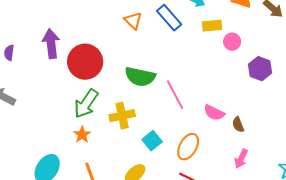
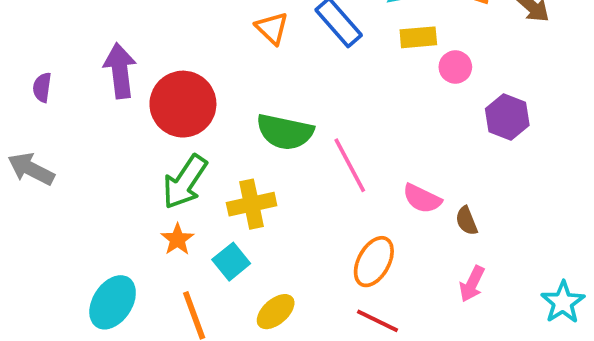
cyan square: (152, 141) -> (231, 262), moved

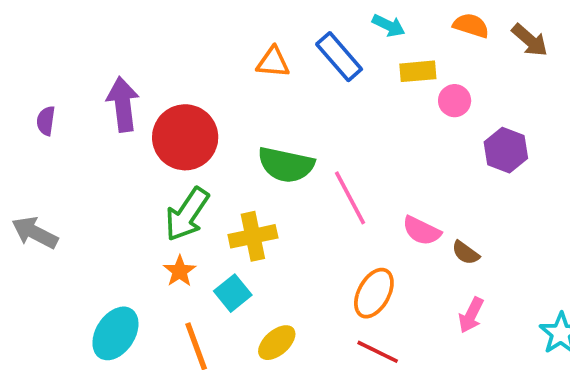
orange triangle: (272, 28) -> (273, 62), turned -39
gray arrow: (31, 169) -> (35, 233), moved
brown semicircle: (466, 221) -> (466, 253), turned -32

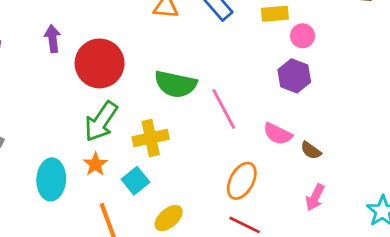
purple arrow: (123, 104) -> (53, 39), size x0.7
purple hexagon: (506, 150) -> (294, 76), moved
cyan ellipse: (115, 333) -> (51, 179), moved, turned -30

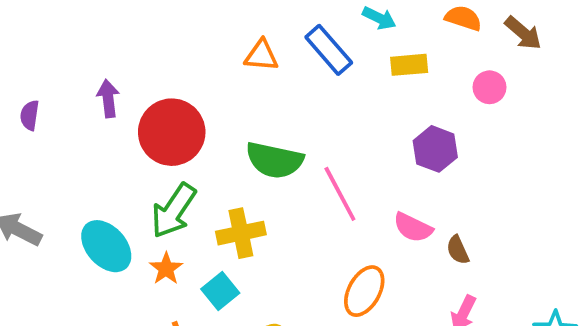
pink circle: (303, 36) -> (489, 87), moved
brown semicircle: (311, 150) -> (458, 250), turned 30
cyan ellipse: (51, 179) -> (106, 246), moved, turned -45

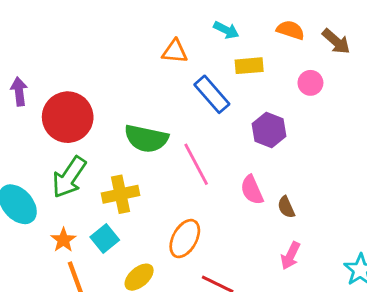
blue rectangle: (329, 50) -> (212, 94), moved
orange triangle: (261, 55) -> (175, 51), moved
pink semicircle: (413, 227) -> (252, 190), turned 40
orange star: (166, 269) -> (63, 240), moved
orange ellipse: (364, 291) -> (185, 239), moved

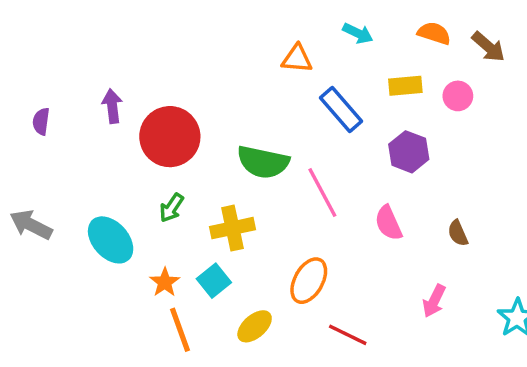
yellow rectangle: (249, 66) -> (405, 86), moved
green arrow: (69, 177) -> (172, 208), size x0.6
brown semicircle: (286, 207) -> (458, 233), moved

